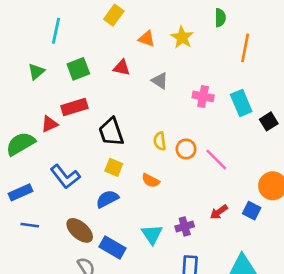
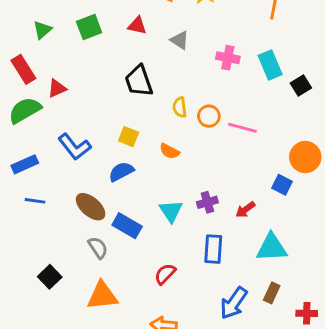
red rectangle: (74, 107) -> (23, 69), moved, turned 75
black trapezoid: (111, 132) -> (139, 81), moved
pink line: (216, 160) -> (242, 128), turned -30
red arrow: (219, 212) -> (245, 210), moved

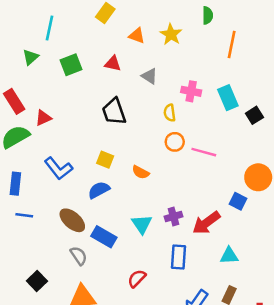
green triangle: (42, 30) -> (31, 57), moved
yellow semicircle: (180, 107) -> (170, 113), moved
blue rectangle: (25, 164) -> (15, 184), turned -60
red arrow: (245, 210) -> (206, 223), size x1.6
cyan triangle: (272, 248) -> (229, 256), size x0.7

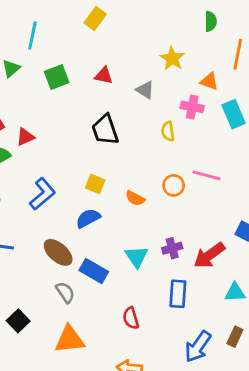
yellow star: (171, 34) -> (172, 58), moved
orange triangle: (137, 36) -> (209, 81), moved
orange circle: (175, 142) -> (174, 185), moved
blue L-shape: (58, 168) -> (42, 194), turned -92
red semicircle: (137, 278) -> (131, 318), turned -60

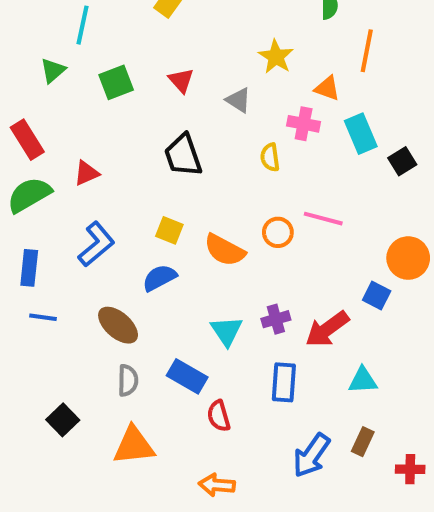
red triangle: (104, 76) -> (181, 80), turned 36
red triangle: (25, 137) -> (86, 173), moved
orange semicircle: (135, 198) -> (225, 250), size x1.5
blue rectangle: (94, 271) -> (187, 376), moved
gray semicircle: (65, 292) -> (128, 380), turned 35

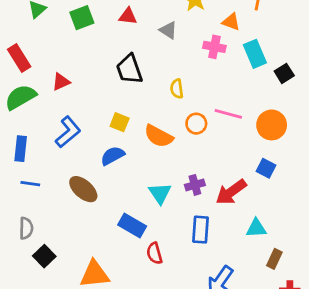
red triangle: (181, 80) -> (128, 16), turned -42
yellow semicircle: (270, 157) -> (177, 89), moved
orange circle: (408, 258) -> (272, 125), moved
gray semicircle: (128, 380) -> (26, 228), moved
brown rectangle: (363, 442) -> (274, 259), moved

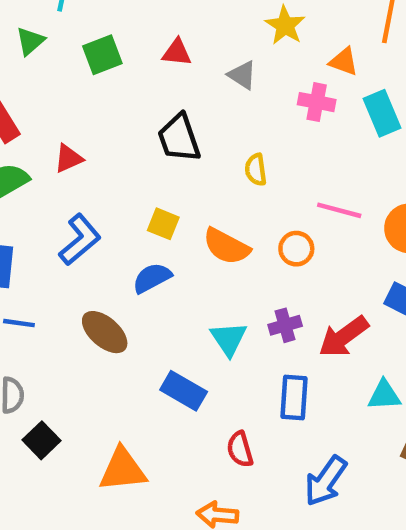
orange circle: (196, 124) -> (296, 249), moved
red semicircle: (154, 253) -> (240, 449), moved

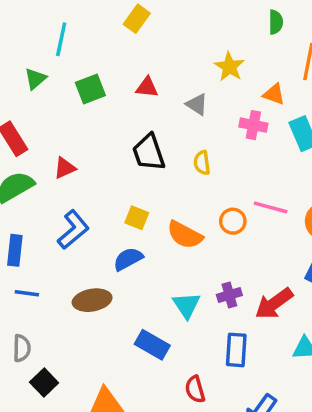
yellow semicircle: (256, 170) -> (202, 163), moved
orange circle: (296, 249) -> (233, 221), moved
brown ellipse: (105, 332) -> (92, 300), turned -51

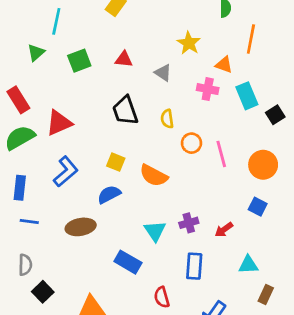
red triangle: (65, 168) -> (59, 123), size x1.5
pink line: (271, 207) -> (221, 154), turned 60
orange circle: (233, 221) -> (191, 143), moved
red arrow: (274, 304) -> (224, 230), size x0.6

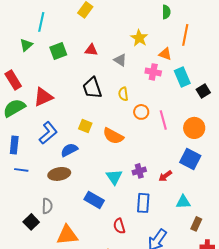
blue semicircle: (109, 194) -> (69, 150), moved
blue square: (258, 207) -> (190, 159), size x1.5
gray semicircle: (25, 265) -> (47, 206), moved

